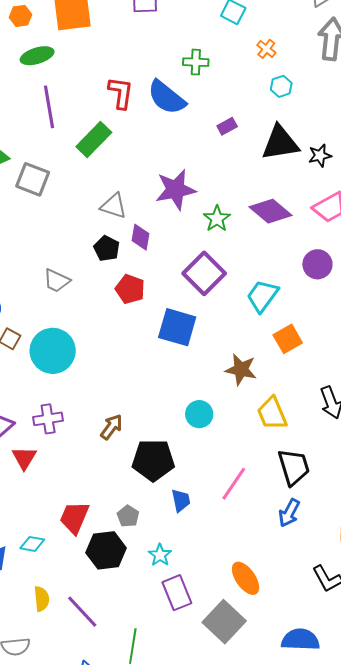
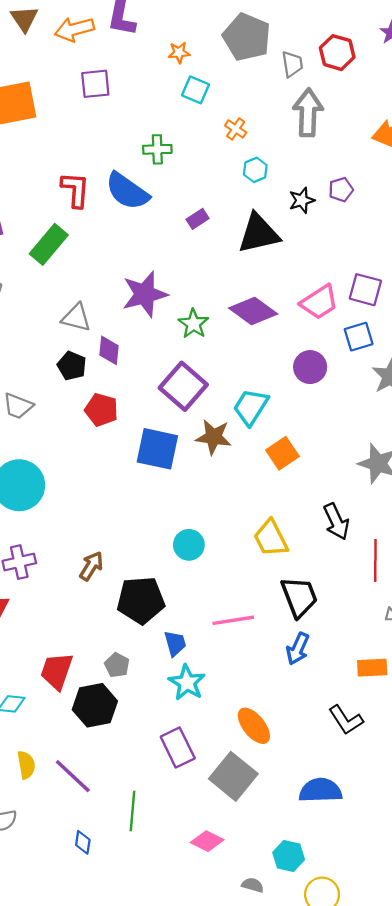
black star: (320, 156) -> (302, 200), moved
brown star: (241, 370) -> (214, 437), moved
pink line: (234, 484) -> (233, 620), turned 51
cyan star: (160, 555) -> (187, 683), moved, size x1.4

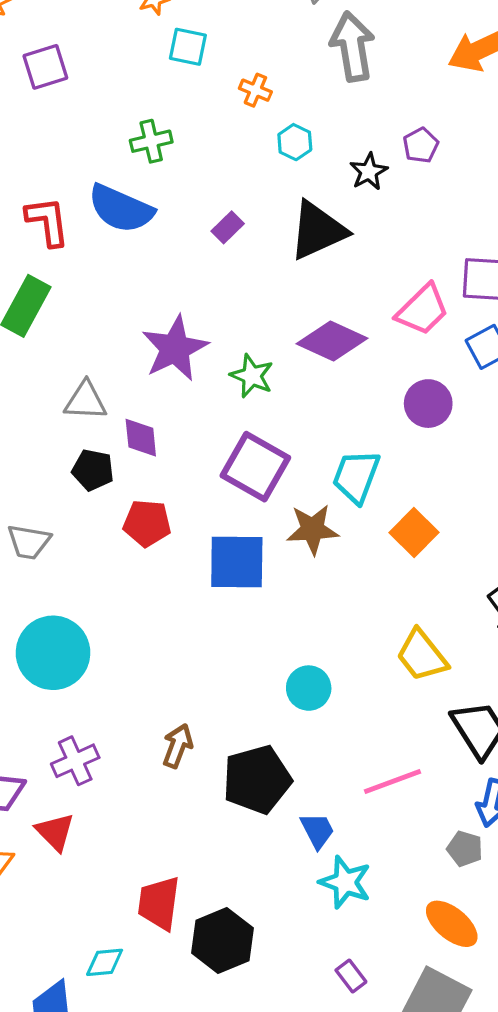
gray pentagon: (117, 665) -> (465, 849), moved
purple rectangle: (178, 747) -> (351, 976), size x0.6

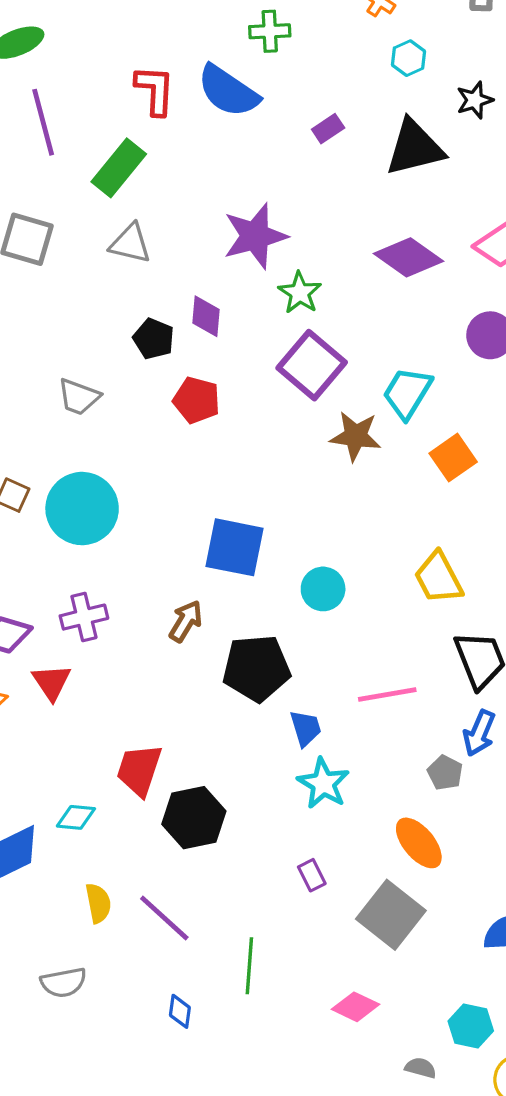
green star: (252, 376) -> (300, 293), moved
gray triangle: (85, 401) -> (130, 243), moved
blue square: (237, 562) -> (234, 547), moved

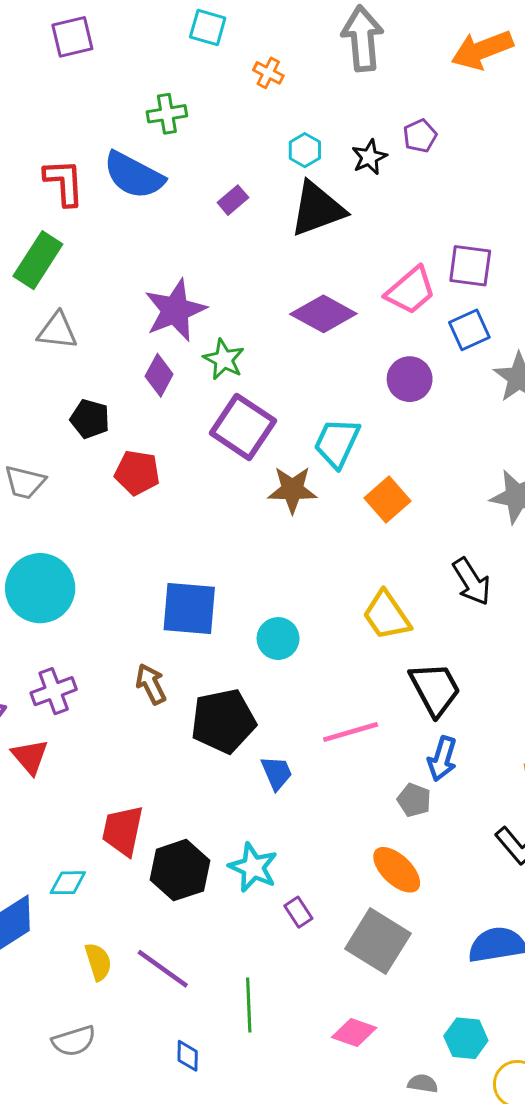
cyan hexagon: (408, 58) -> (305, 150), moved
purple diamond: (206, 316) -> (159, 375), moved, turned 30
brown arrow: (186, 621) -> (151, 684), turned -51
cyan star: (323, 783) -> (253, 867), moved

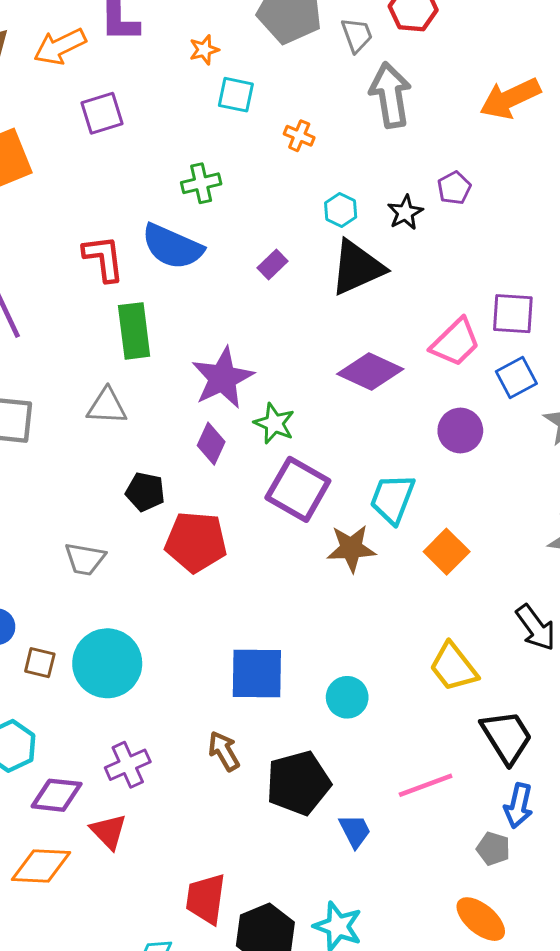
green rectangle: (38, 260) -> (134, 331), moved, turned -36
red pentagon: (137, 473) -> (196, 542), size x1.4

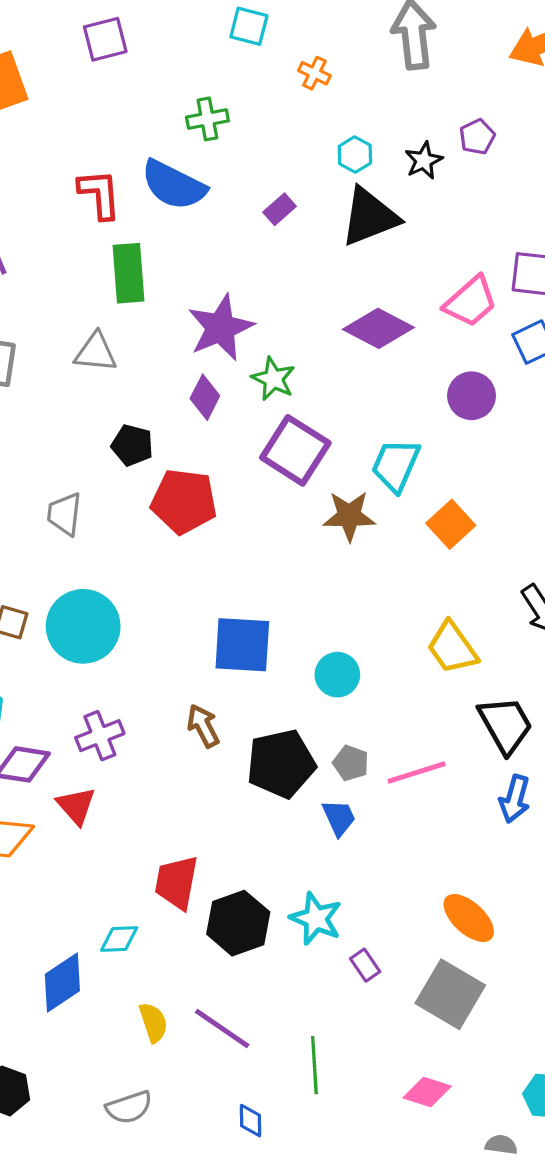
gray trapezoid: (85, 559) -> (65, 514), turned 84
gray pentagon: (493, 849) -> (351, 763), moved

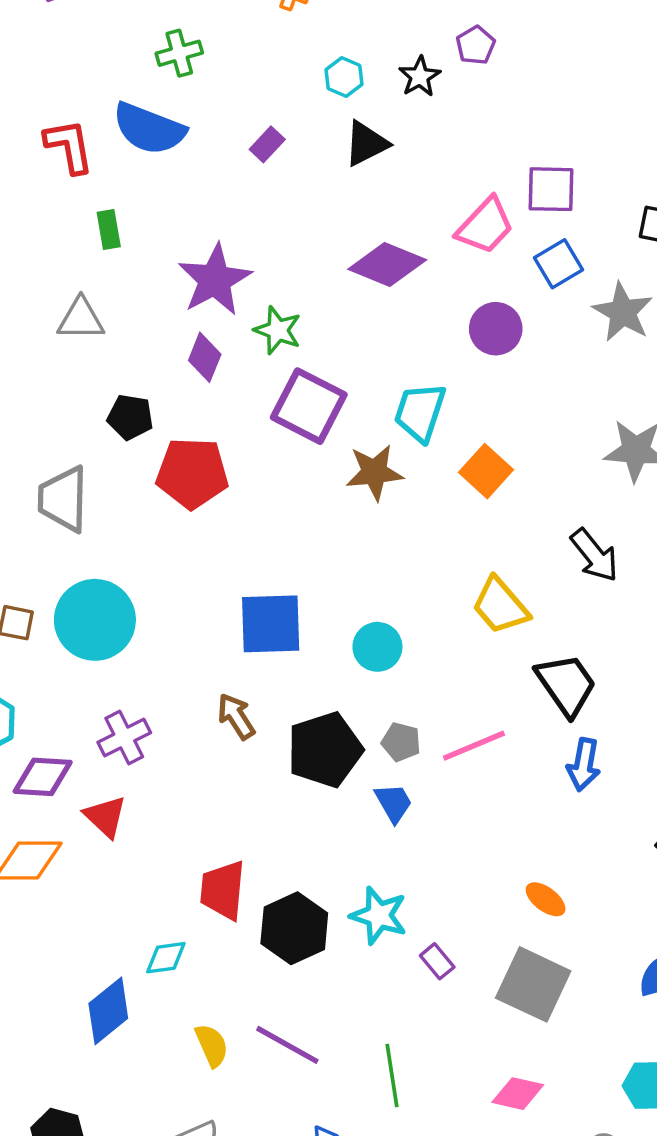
black triangle: (370, 217) -> (366, 144), size x0.7
green rectangle: (129, 273) -> (109, 230), size x0.6
gray trapezoid: (65, 514) -> (63, 499), size x1.4
orange ellipse: (469, 918) -> (546, 899), size x0.7

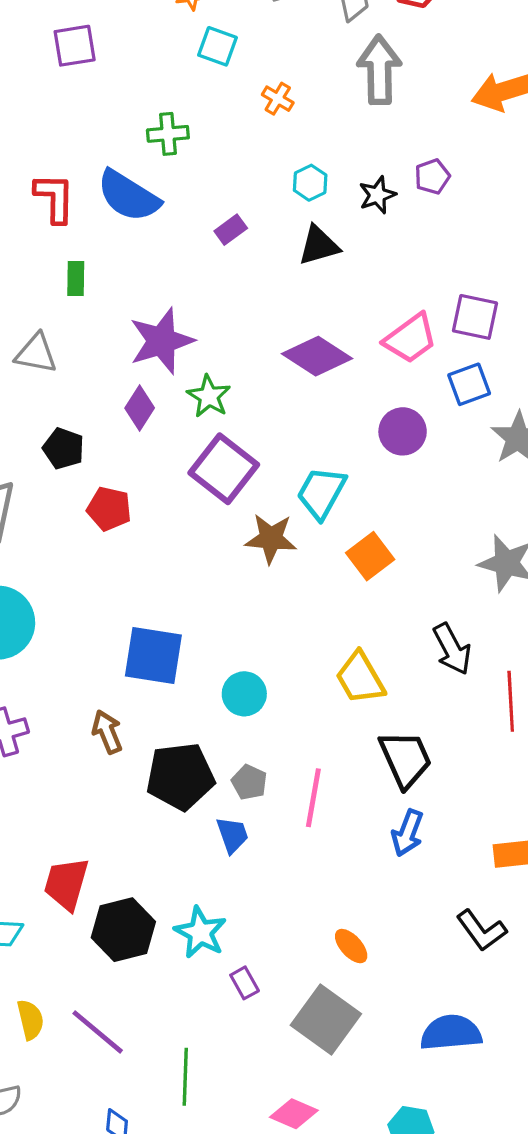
red pentagon: (192, 473) -> (109, 509), size x0.7
pink line: (474, 746) -> (313, 798), turned -68

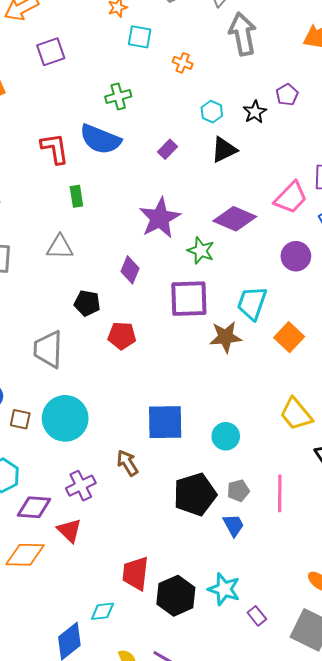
purple star: (162, 341) -> (160, 218), moved
green star: (209, 396) -> (201, 251), moved
purple square: (224, 469) -> (189, 299), turned -30
brown arrow: (107, 732) -> (127, 463), moved
gray pentagon: (249, 782) -> (238, 491), turned -30

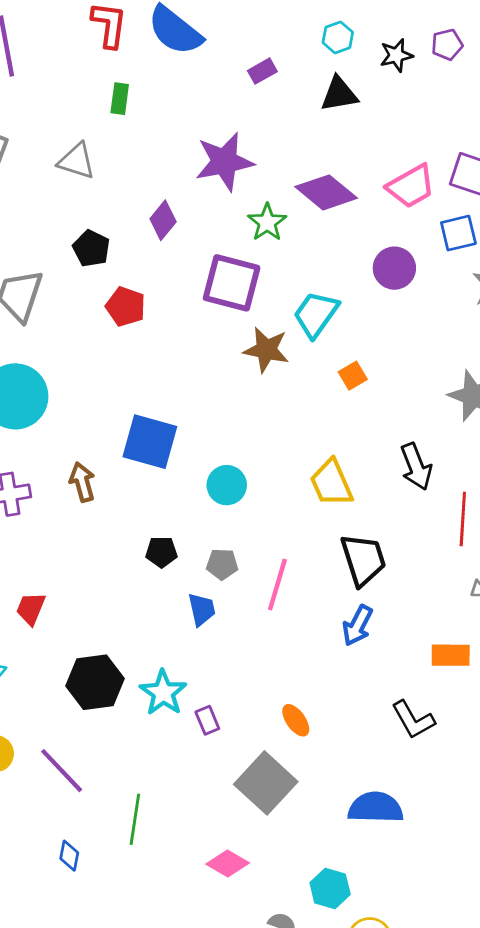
orange square: (289, 337) -> (353, 376), size x0.7
black pentagon: (195, 494) -> (161, 552), size x0.5
red trapezoid: (136, 573) -> (31, 609), moved, size x0.7
purple rectangle: (257, 616) -> (207, 720), moved

